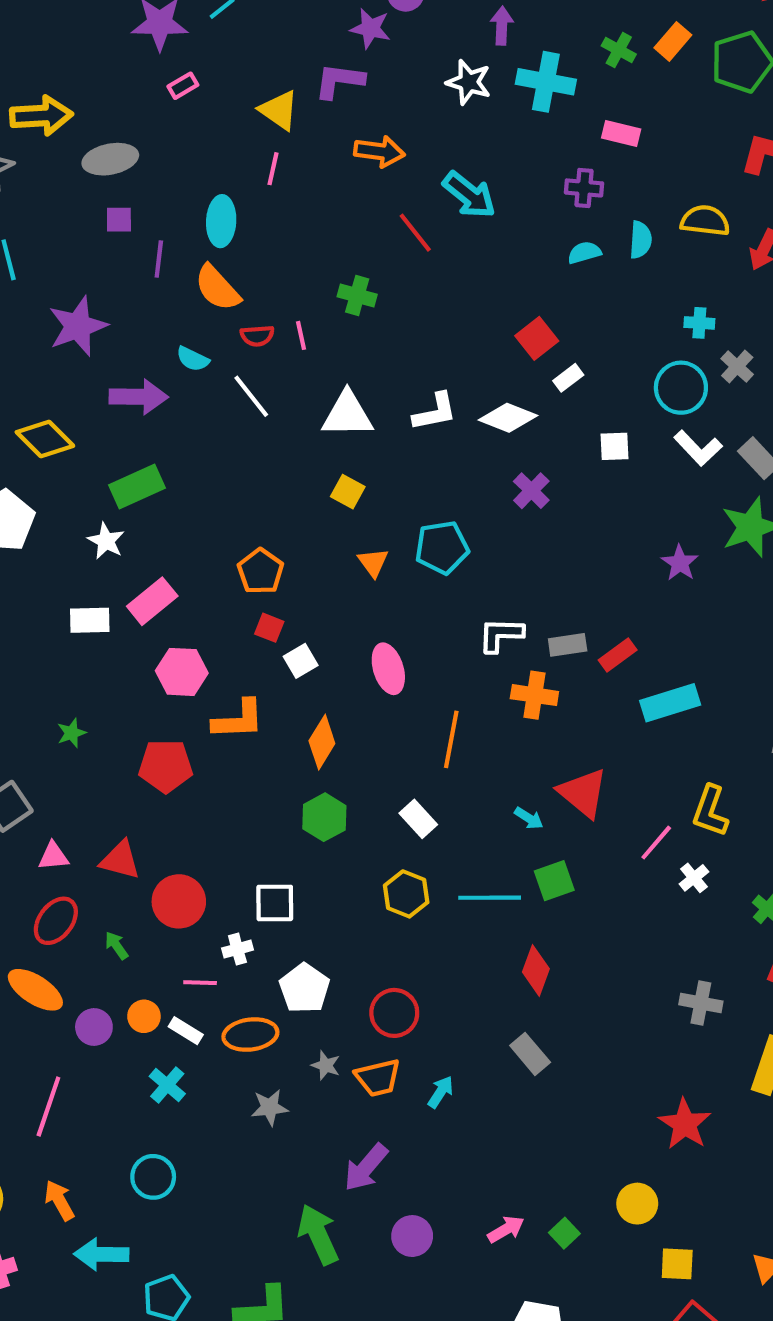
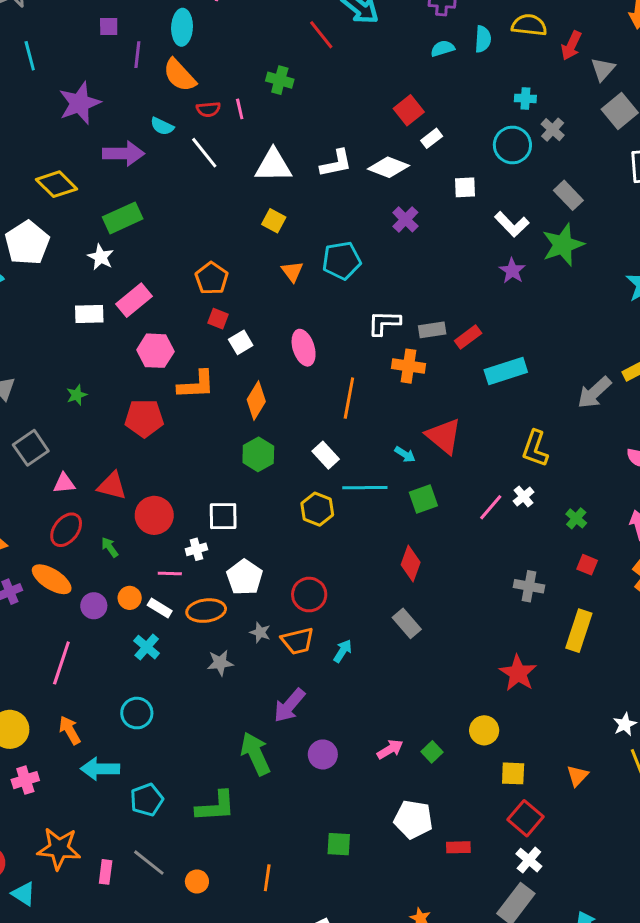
white L-shape: (698, 448) -> (512, 224), moved
pink line: (656, 843) -> (491, 507), moved
cyan line: (490, 898) -> (365, 488), moved

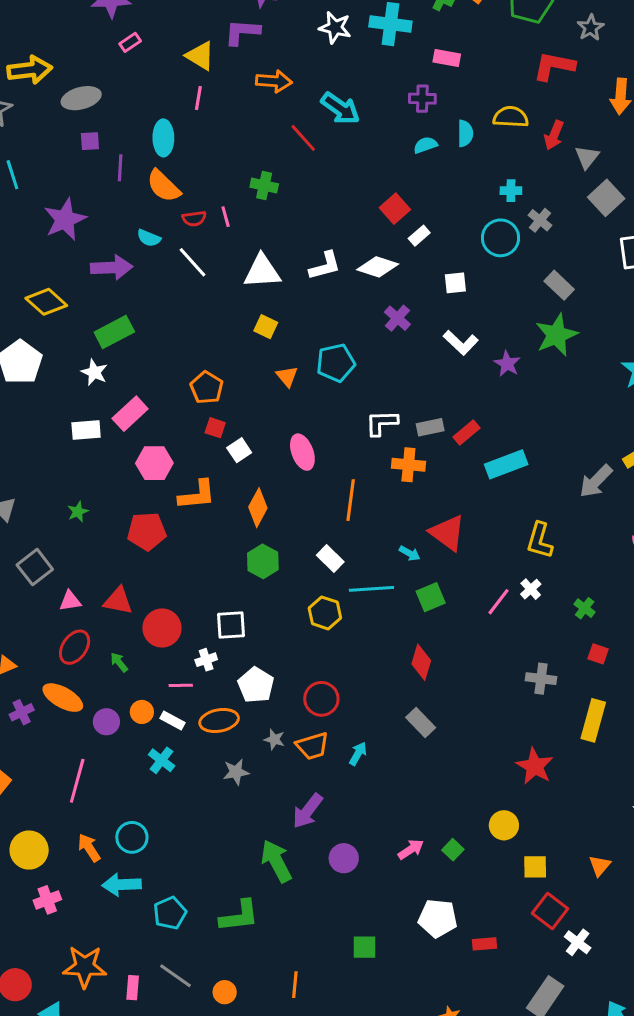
white L-shape: (512, 224) -> (461, 343), moved
cyan circle: (137, 713) -> (132, 837), moved
white cross: (529, 860) -> (578, 942), moved

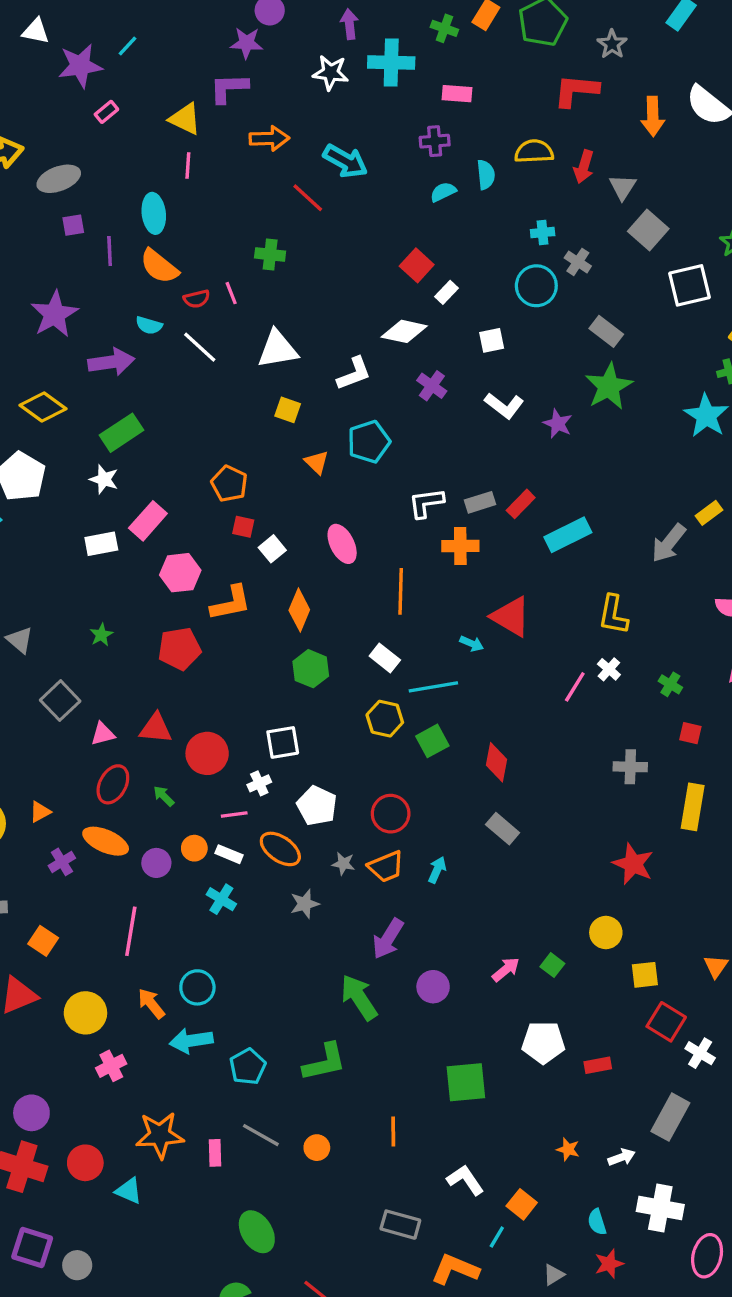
white L-shape: (325, 266) -> (354, 374), moved
green square: (431, 597) -> (432, 741), moved
orange ellipse: (219, 720) -> (280, 849), turned 51
green square: (364, 947) -> (466, 1082), size x1.5

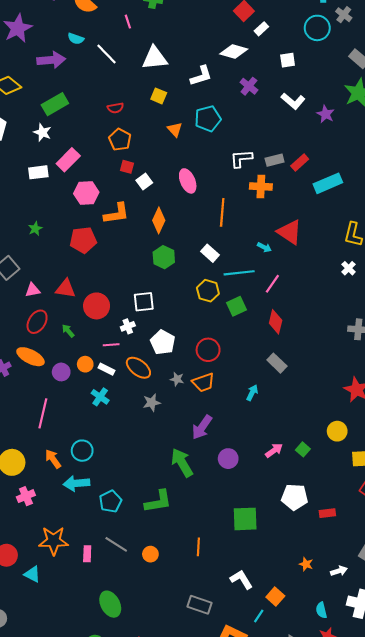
red semicircle: (197, 299) -> (115, 108), moved
pink line: (575, 687) -> (272, 284), moved
cyan arrow: (437, 870) -> (252, 393), moved

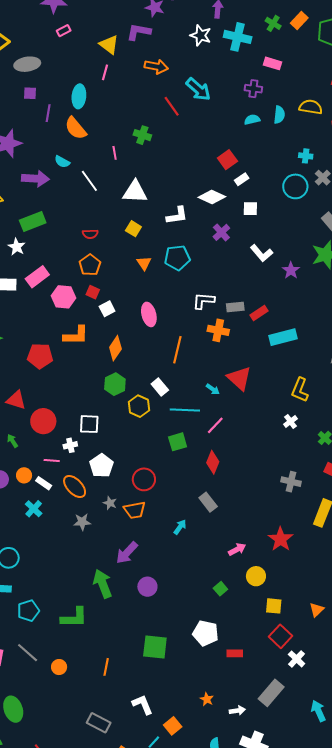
white square: (288, 60) -> (250, 209), moved
pink hexagon: (86, 193) -> (64, 297), moved
yellow hexagon: (208, 291) -> (139, 406), moved
pink arrow: (274, 450) -> (237, 549), moved

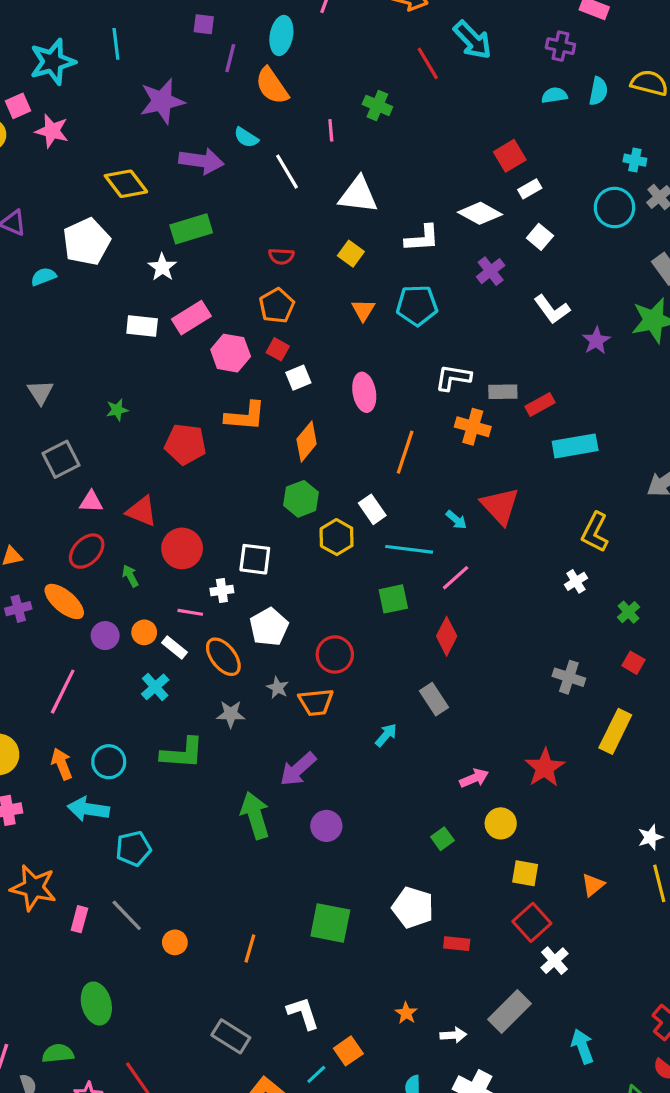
white square: (250, 209) -> (540, 237), turned 35
green L-shape: (74, 618) -> (182, 753), moved

